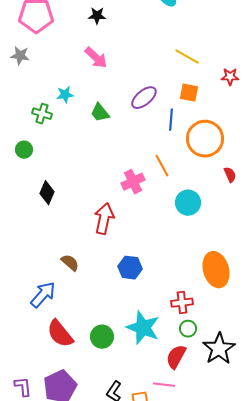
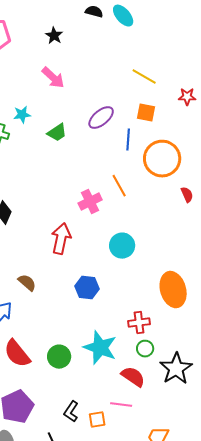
black star: (97, 16) -> (54, 36), turned 30
green trapezoid: (100, 113) -> (57, 133), turned -85
cyan circle: (188, 203) -> (122, 246), moved
red semicircle: (176, 357) -> (133, 377), turned 95

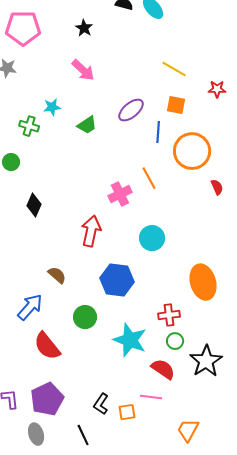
blue hexagon: (87, 288) -> (117, 280), size x1.4
green circle: (59, 357) -> (85, 317), moved

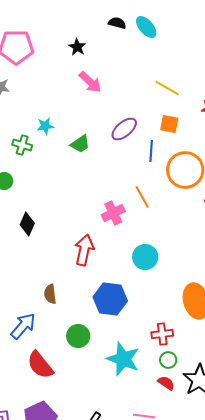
pink arrow: (83, 70) -> (90, 82), moved
brown semicircle: (57, 275) -> (50, 294), turned -138
red semicircle: (163, 369) -> (166, 383), moved, size x0.7

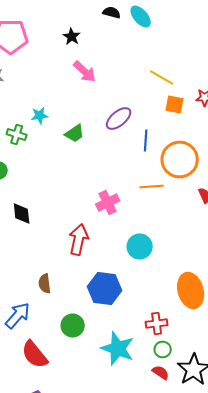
orange square: (169, 124) -> (175, 104), moved
orange line: (142, 197) -> (152, 186), moved, turned -65
black diamond: (27, 224) -> (22, 214), turned -30

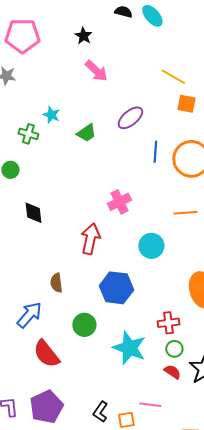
cyan star: (40, 116) -> (51, 115), turned 30
blue line: (146, 140) -> (155, 152), moved
orange line: (152, 186) -> (185, 213), moved

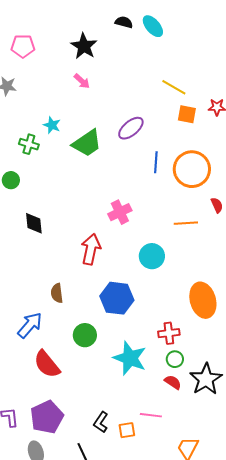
pink pentagon: (22, 36) -> (23, 46), size x0.7
black star: (83, 36) -> (84, 46), size x1.5
pink arrow: (96, 71) -> (82, 81), moved, size x0.7
green trapezoid: (86, 133) -> (87, 143), size x1.5

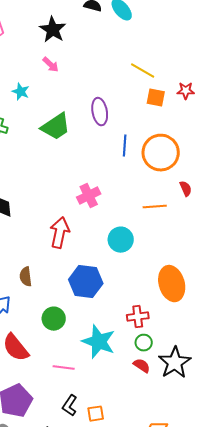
cyan star: (52, 125) -> (21, 92), moved
purple ellipse: (131, 128) -> (100, 112), turned -60
pink line: (151, 415) -> (64, 368), moved

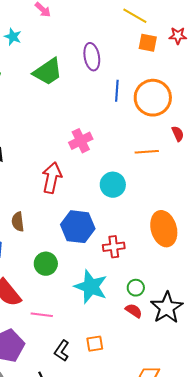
red cross: (138, 317) -> (114, 247), moved
pink line: (64, 368) -> (42, 315), moved
orange square: (96, 414) -> (95, 344), moved

